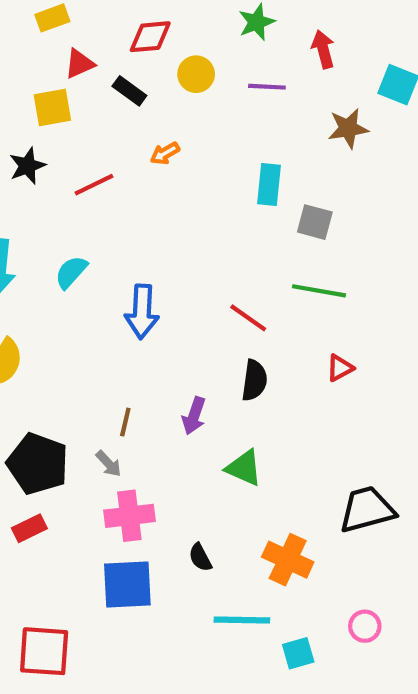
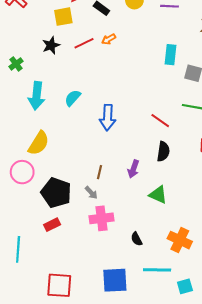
orange arrow: (165, 153) -> (109, 39), moved
red line: (94, 185) -> (84, 43), moved
blue square: (127, 585) -> (115, 280), moved

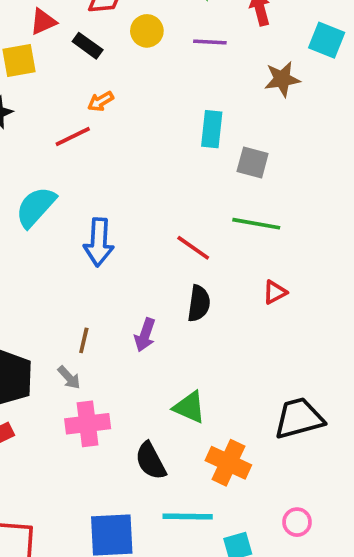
red line: (84, 43) -> (73, 137), moved
cyan semicircle: (73, 98) -> (36, 207), size x1.4
green triangle: (158, 195) -> (190, 407), moved
black semicircle: (136, 239) -> (151, 461), size x1.5

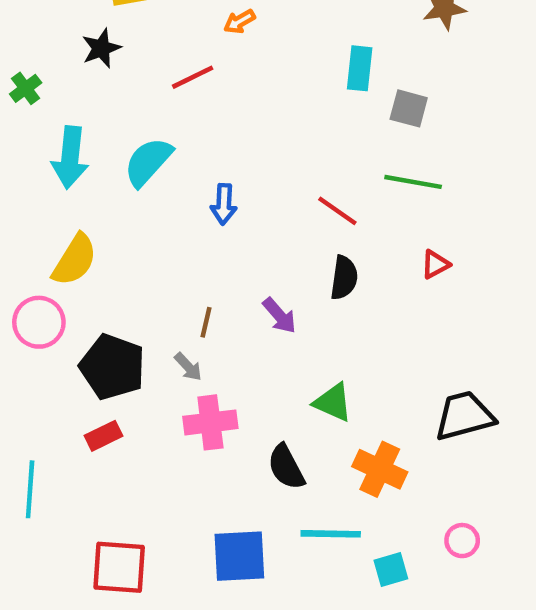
orange arrow: (101, 101) -> (239, 22), moved
blue arrow: (99, 242) -> (224, 204), size x0.7
purple arrow: (145, 335) -> (279, 316), turned -60

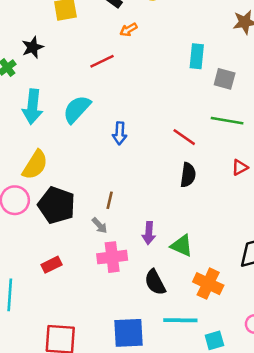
black star: (101, 48) -> (33, 47), moved
purple arrow: (279, 316) -> (149, 233), moved, turned 45
black pentagon: (112, 367) -> (57, 205), moved

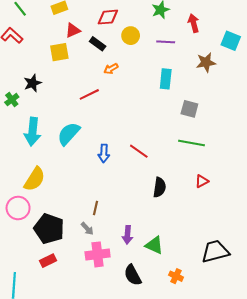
cyan rectangle: (197, 56) -> (166, 79), moved
red line: (184, 137) -> (139, 151), moved
black pentagon: (57, 205) -> (49, 229), moved
orange cross: (208, 284) -> (176, 276), size x0.6

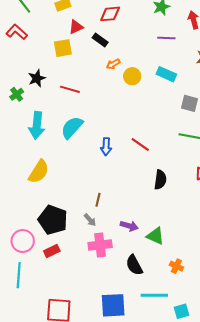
yellow circle: (131, 36) -> (132, 76), moved
cyan rectangle: (166, 79) -> (166, 74), turned -72
red line: (89, 94) -> (70, 89), moved, turned 42
pink circle: (18, 208) -> (23, 241), moved
purple arrow: (127, 235) -> (129, 226), turned -78

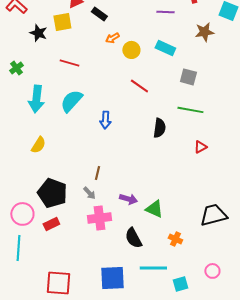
black star: (37, 78) -> (38, 33), moved, turned -30
red line: (140, 145) -> (139, 86), moved
yellow semicircle: (39, 172) -> (38, 145), size x0.7
black semicircle: (160, 180) -> (159, 128), moved

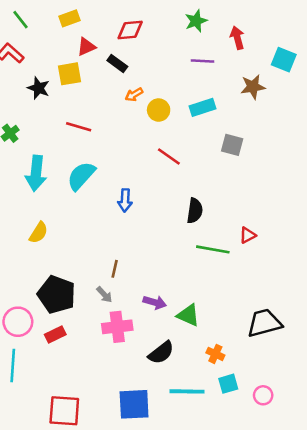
cyan rectangle: (165, 48) -> (202, 107), turned -42
green line: (190, 110) -> (213, 249), moved
black semicircle: (133, 238) -> (161, 353), turned -100
cyan square: (180, 284) -> (228, 384), moved

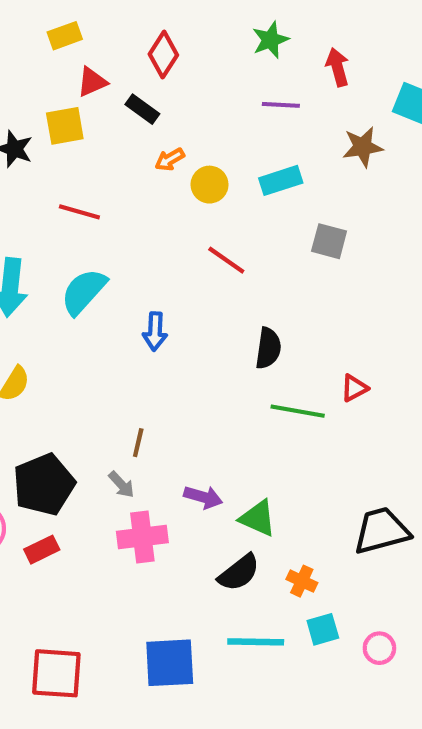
red diamond: (130, 30) -> (163, 55), turned -52
black pentagon: (57, 295) -> (44, 485), turned 30
black semicircle: (161, 353) -> (239, 573), moved

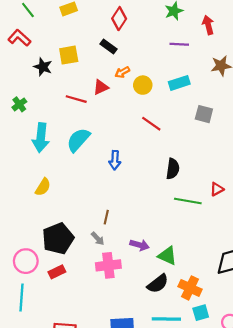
red triangle: (92, 82) -> (101, 87), moved
orange cross: (302, 581) -> (190, 288), size x1.5

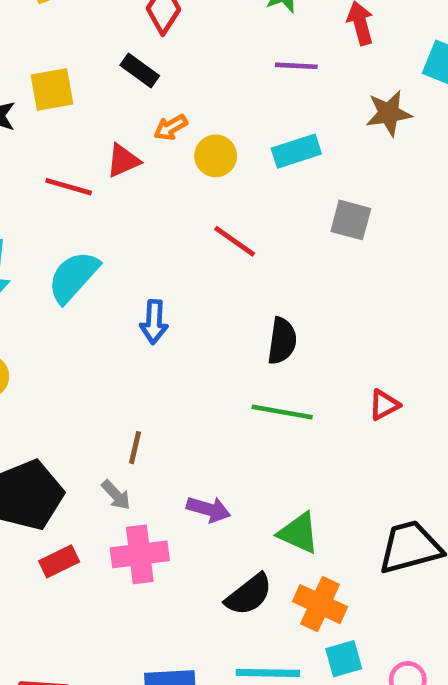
red triangle: (217, 189) -> (384, 405), moved
green line: (188, 201) -> (282, 412), moved
green triangle: (167, 256) -> (299, 533), moved
red rectangle: (57, 272) -> (59, 561), moved

